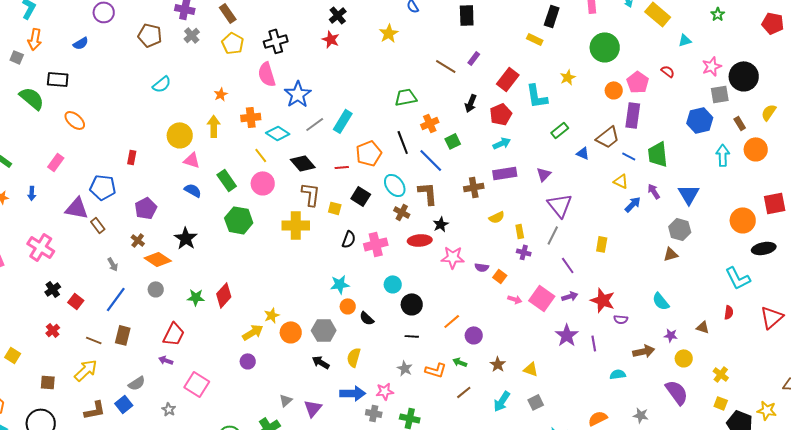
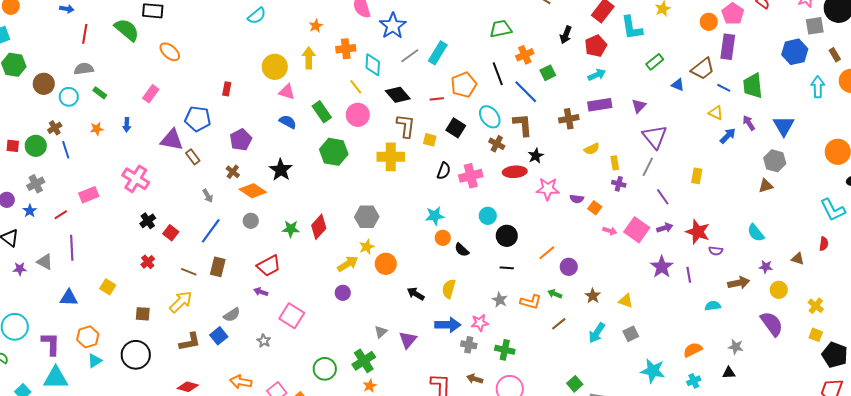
cyan diamond: (278, 133) -> (373, 65), turned 60
gray hexagon: (324, 330) -> (367, 217), moved
red trapezoid: (174, 334) -> (269, 266), turned 35

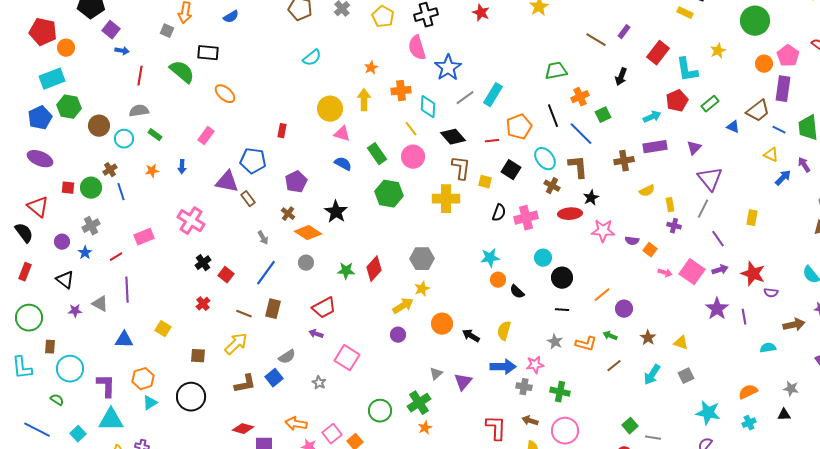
red pentagon: (596, 46) -> (677, 101), moved
orange circle: (386, 264) -> (442, 324), moved

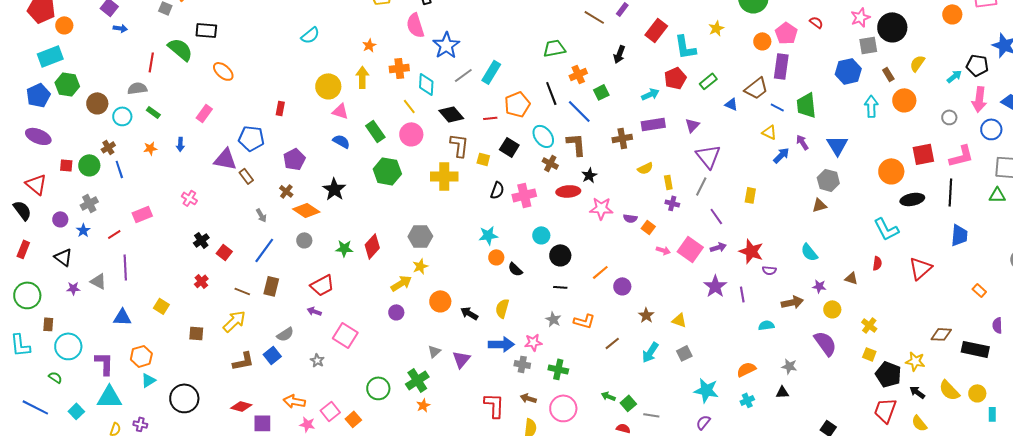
red line: (140, 76) -> (151, 62), moved
pink cross: (191, 221) -> (189, 198), size x0.6
green arrow: (610, 336) -> (608, 396), moved
black circle: (191, 397) -> (184, 398), moved

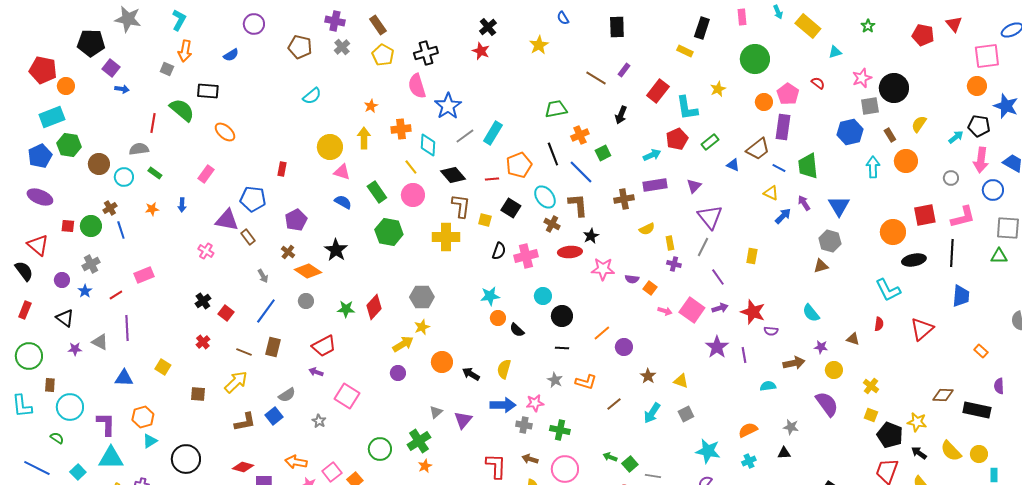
orange circle: (952, 14) -> (977, 86), moved
pink cross: (189, 198) -> (206, 251), moved

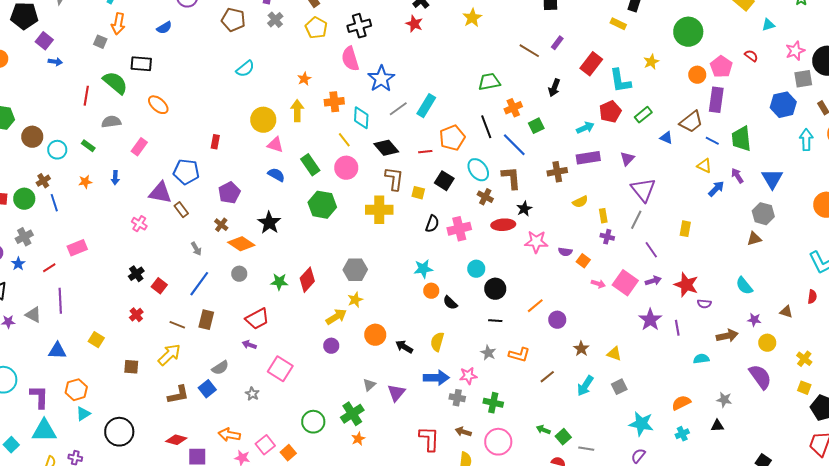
gray semicircle: (139, 149) -> (111, 122), moved

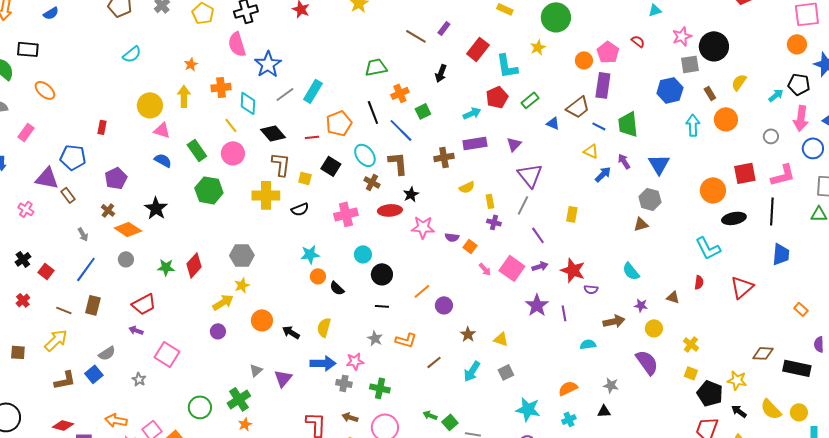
green circle: (688, 32) -> (556, 17), moved
black semicircle: (432, 224) -> (300, 209), moved, turned 48
pink arrow: (598, 284) -> (485, 269), turned 32

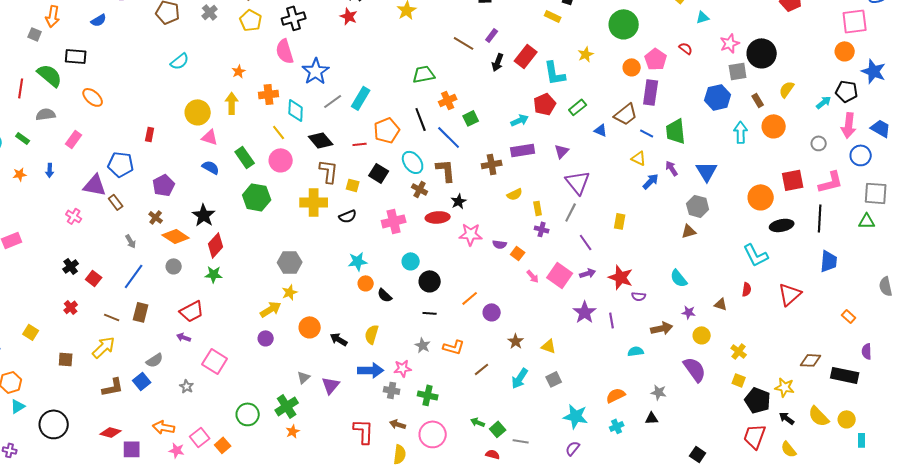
green circle: (556, 17) -> (624, 24), moved
black arrow: (441, 73) -> (498, 62), moved
red diamond: (194, 265) -> (216, 245), moved

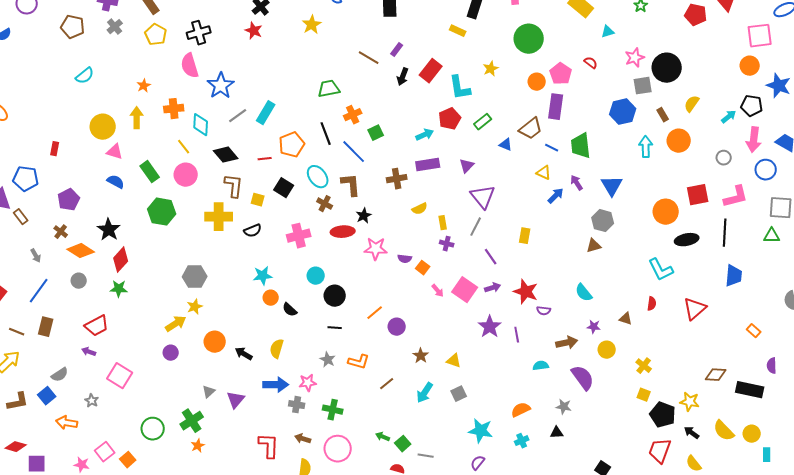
purple semicircle: (695, 369) -> (583, 378), moved
orange arrow: (164, 427) -> (67, 423), moved

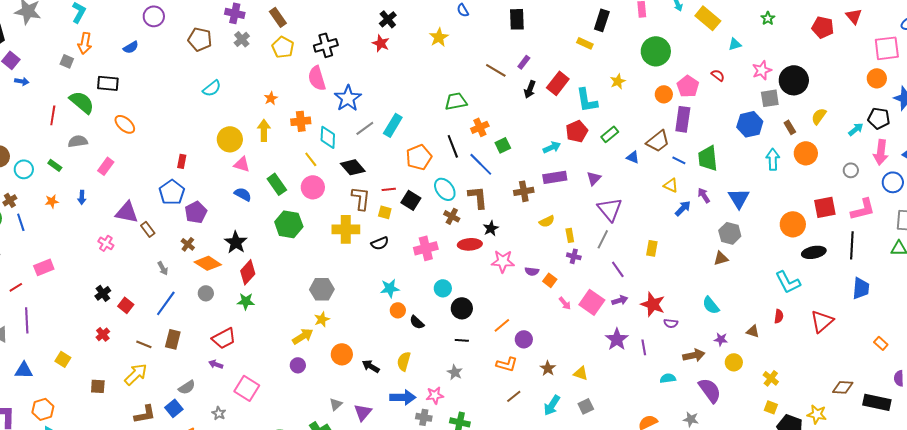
red line: (265, 159) -> (389, 189), moved
blue pentagon: (26, 179) -> (172, 192), moved, turned 30
orange L-shape: (359, 362) -> (507, 364), moved

